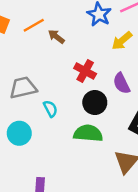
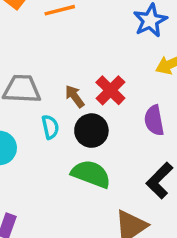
brown arrow: (56, 37) -> (75, 96), moved
black circle: (95, 103) -> (91, 131), moved

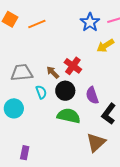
purple semicircle: (154, 120) -> (92, 95), moved

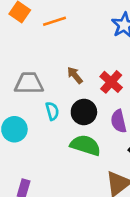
red cross: (73, 66) -> (111, 82), moved
brown arrow: (53, 72) -> (75, 75), moved

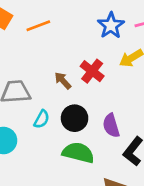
red cross: (111, 82) -> (92, 71), moved
cyan semicircle: (52, 111) -> (42, 119), turned 48

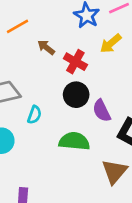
brown arrow: (63, 81) -> (46, 47), moved
black circle: (75, 118) -> (76, 95), moved

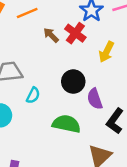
yellow arrow: (111, 43) -> (106, 52), moved, turned -30
red cross: (75, 62) -> (75, 33), moved

